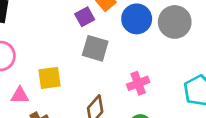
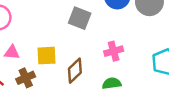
yellow square: (49, 78) -> (47, 56), moved

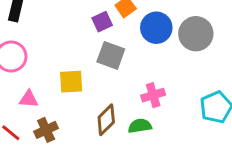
yellow square: (47, 56) -> (71, 82), moved
green semicircle: (112, 83) -> (140, 126), moved

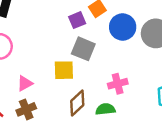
yellow square: (71, 82) -> (64, 70), moved
pink triangle: (29, 99) -> (25, 83), moved, turned -35

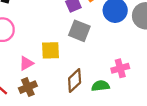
yellow square: (64, 70) -> (51, 50), moved
pink cross: (118, 84) -> (120, 68), moved

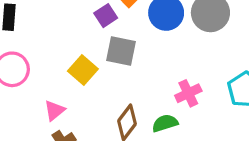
yellow square: (51, 50) -> (83, 70), moved, turned -36

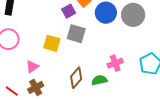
yellow square: (83, 70) -> (52, 43), turned -30

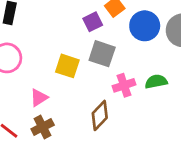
pink cross: (115, 63) -> (124, 85), moved
green semicircle: (99, 80) -> (156, 82), moved

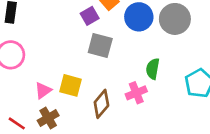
yellow square: (67, 66) -> (70, 85), moved
green semicircle: (156, 82) -> (153, 69), turned -66
pink cross: (124, 85) -> (136, 93), moved

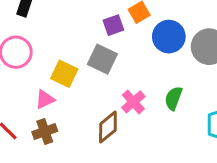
gray square: (100, 46) -> (102, 59), moved
yellow square: (70, 85) -> (64, 74), moved
pink cross: (136, 93) -> (133, 102), moved, turned -30

